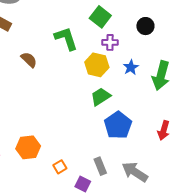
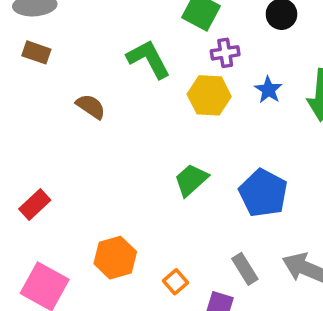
green trapezoid: (101, 97) -> (191, 180), moved

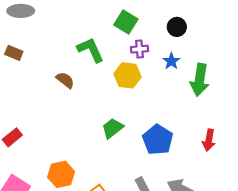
brown rectangle: (36, 52) -> (14, 53), moved
blue star: (268, 90) -> (171, 61), moved
brown semicircle: (91, 106) -> (65, 80), moved

